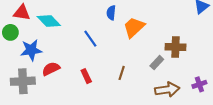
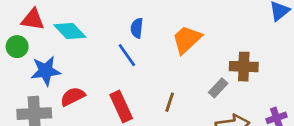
blue semicircle: (111, 13) -> (137, 28), moved
red rectangle: (86, 76) -> (121, 106), size x1.5

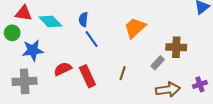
blue semicircle: (137, 28) -> (83, 19), moved
red semicircle: (73, 96) -> (63, 69), moved

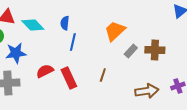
blue line: (92, 39) -> (73, 42), turned 48
gray rectangle: (158, 63) -> (131, 51), moved

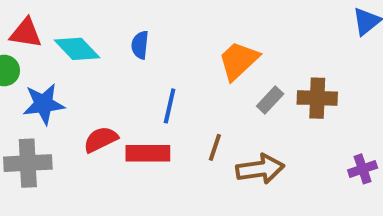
blue line: (73, 42) -> (170, 106), moved
red rectangle: (69, 78) -> (148, 153), turned -65
brown arrow: (147, 91) -> (260, 169), moved

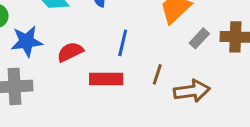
red semicircle: (101, 139) -> (70, 52), moved

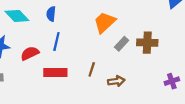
blue line: (123, 43) -> (56, 42), moved
brown arrow: (192, 91) -> (116, 81), size x0.7

